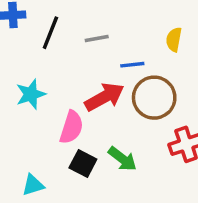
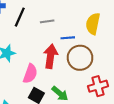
yellow semicircle: (174, 40) -> (93, 24), size x1.5
red arrow: (104, 97) -> (51, 56), turned -55

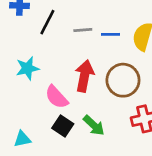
blue line: (68, 38) -> (111, 34), moved
pink semicircle: (30, 74) -> (57, 97), turned 114

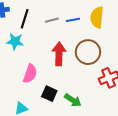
cyan star: (27, 68) -> (15, 41), moved, turned 30
pink semicircle: (57, 97) -> (30, 74), moved, turned -108
green arrow: (94, 125) -> (73, 100), moved

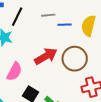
gray line: (52, 20) -> (48, 15), moved
red arrow: (59, 54) -> (46, 56), turned 50

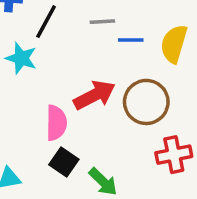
pink semicircle: (14, 72) -> (56, 123), moved, turned -30

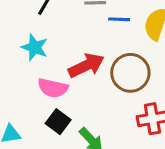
cyan star: (21, 58) -> (35, 47), moved
pink semicircle: (56, 123) -> (53, 88), turned 100

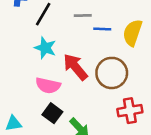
cyan star: (35, 47) -> (45, 48), moved
red arrow: (86, 65) -> (75, 67), turned -104

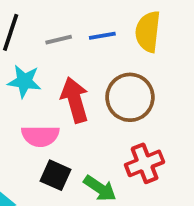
gray line: (83, 15) -> (59, 40), moved
red arrow: (75, 67) -> (75, 100), turned 36
red cross: (130, 111) -> (145, 163), moved

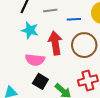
blue line: (102, 36) -> (74, 19), moved

